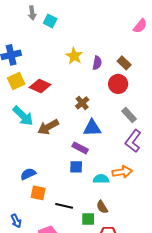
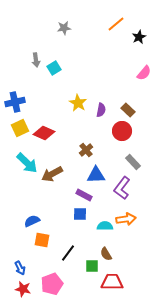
cyan square: (50, 21) -> (54, 68), turned 32
purple L-shape: (133, 141) -> (122, 188), moved
black line: (64, 206) -> (68, 253), turned -66

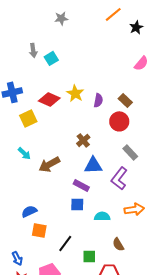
yellow square: (20, 128) -> (28, 118), moved
red diamond: (44, 133) -> (49, 99), moved
cyan arrow: (27, 163) -> (24, 153), size x0.6
orange arrow: (126, 219) -> (134, 209), moved
brown semicircle: (106, 254) -> (118, 244), moved

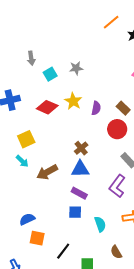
gray star: (61, 18) -> (76, 68), moved
cyan square: (51, 58) -> (50, 74), moved
yellow square: (28, 118) -> (26, 139), moved
blue triangle: (93, 165) -> (80, 169), moved
cyan semicircle: (102, 216) -> (100, 224), turned 70

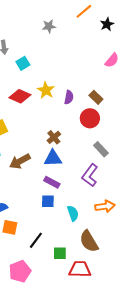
gray star: (76, 68) -> (49, 26), moved
brown semicircle: (116, 252) -> (89, 241), size x1.6

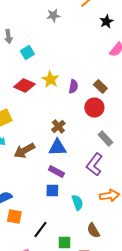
black star: (107, 24) -> (106, 21), moved
brown semicircle: (89, 241) -> (93, 230), size x0.7

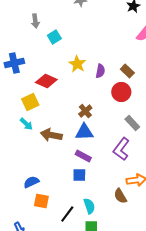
red diamond: (24, 85) -> (46, 81), moved
brown arrow: (24, 150) -> (51, 135), turned 40
cyan semicircle: (77, 202) -> (89, 206), moved
brown semicircle: (93, 230) -> (120, 196), moved

